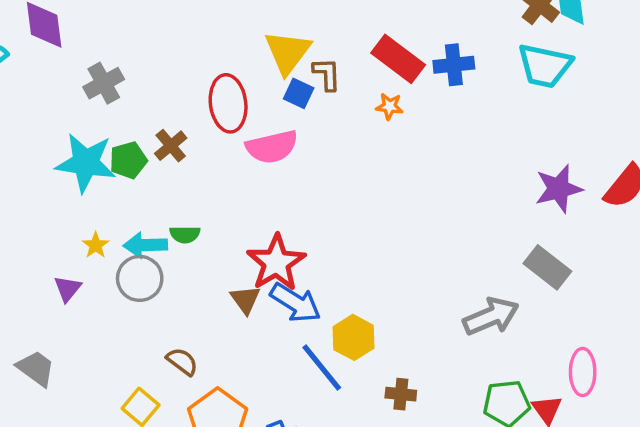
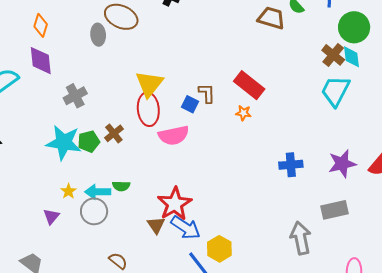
yellow triangle: (288, 52) -> (149, 84), moved
blue cross: (454, 65) -> (291, 165), moved
cyan trapezoid: (545, 66) -> (335, 91), turned 104
gray rectangle: (547, 267) -> (335, 210), turned -52
gray arrow: (491, 316) -> (301, 238), turned -80

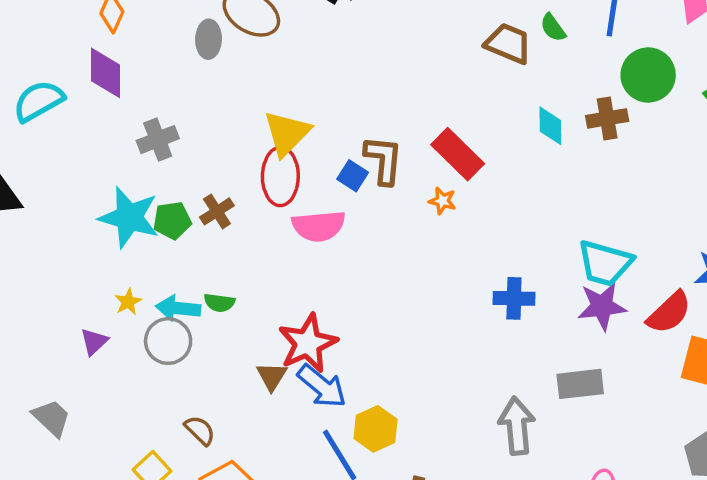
brown cross: (333, 55) -> (607, 118), turned 35
cyan diamond: (352, 57) -> (550, 126), moved
cyan trapezoid: (335, 91) -> (605, 263), moved, turned -108
brown L-shape: (207, 93) -> (384, 160), size x1.4

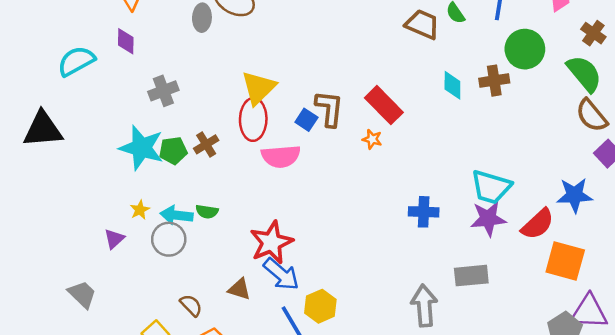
purple diamond: (105, 73) -> (126, 41), size x0.7
brown triangle: (272, 376) -> (239, 289), moved, turned -45

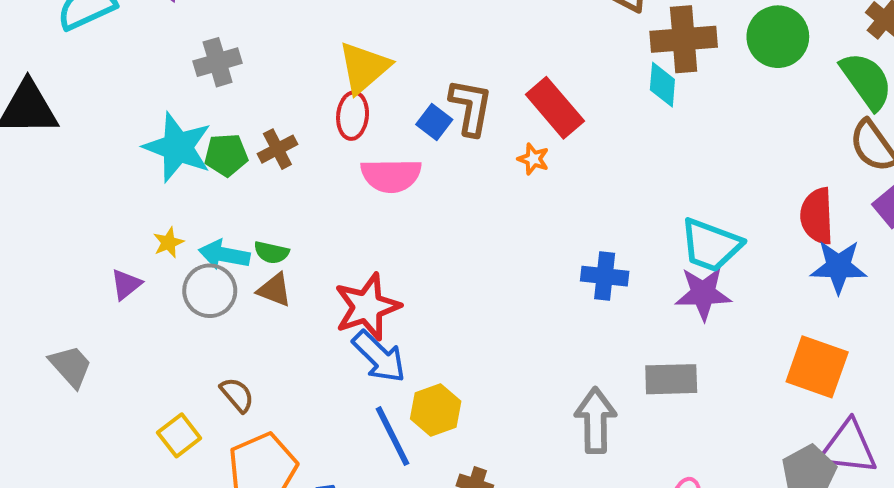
brown cross: (494, 81) -> (684, 39), moved, size x1.4
red ellipse: (253, 119) -> (353, 116), size x0.7
red semicircle: (538, 224) -> (817, 216), moved, turned 126
brown triangle: (239, 289) -> (274, 290), moved

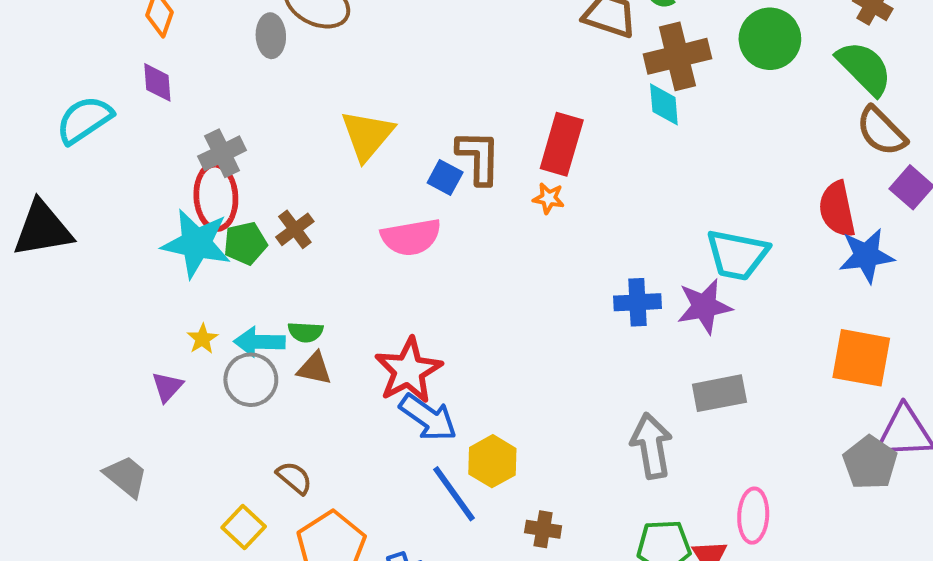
red rectangle: (555, 108) -> (562, 144), turned 66
red ellipse: (353, 116) -> (216, 197), moved, size x1.4
purple star: (703, 293) -> (704, 306), moved

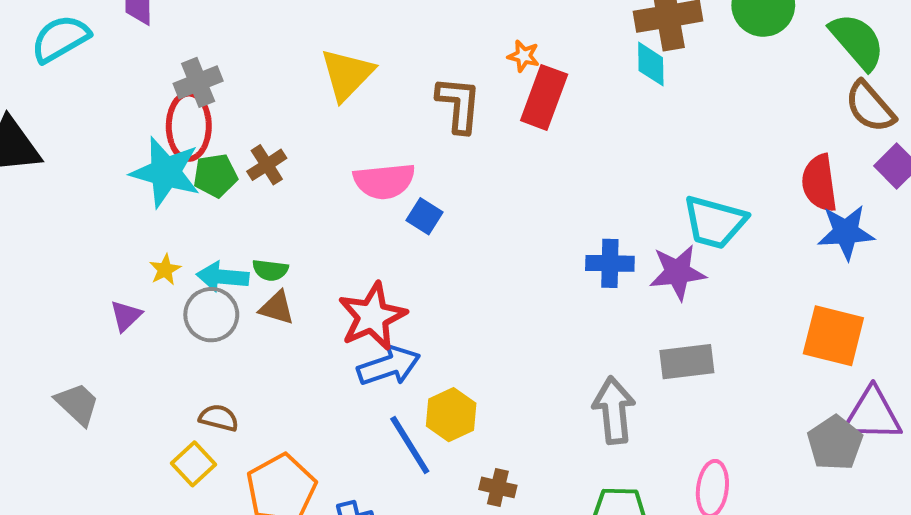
blue square: (445, 178) -> (424, 216), moved
orange star: (549, 198) -> (524, 56), moved
blue arrow: (428, 418) -> (389, 366), turned -58
brown semicircle: (294, 478) -> (219, 418), moved, turned -30

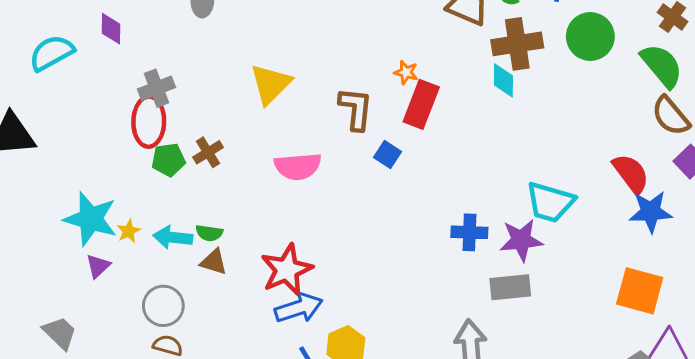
cyan star: (166, 172) -> (91, 219), moved
red semicircle: (819, 183) -> (631, 174), turned 150
blue square: (424, 216) -> (388, 154), moved
gray circle: (211, 315) -> (163, 306), moved
gray rectangle: (687, 362) -> (510, 287), moved

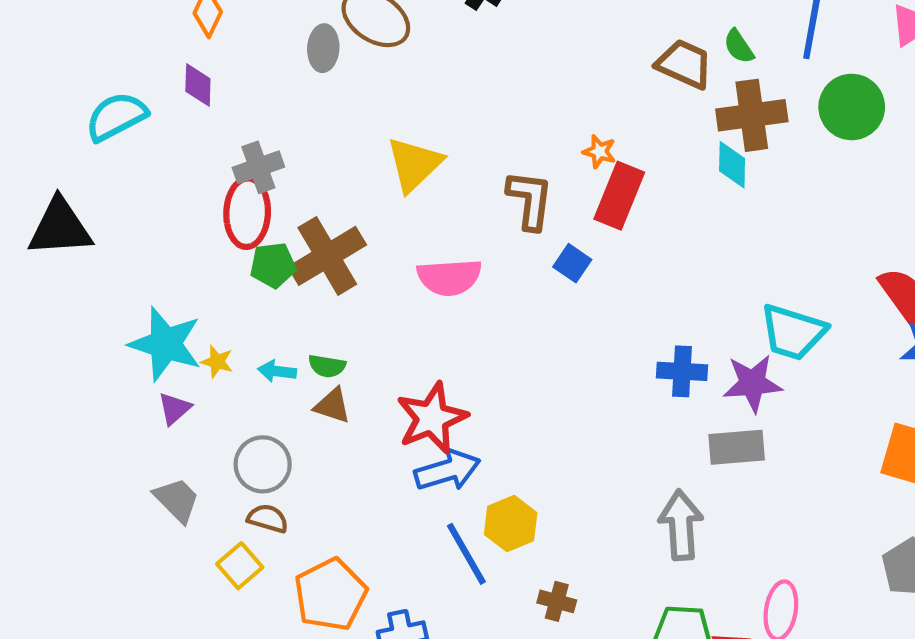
brown cross: (208, 152) -> (327, 256), size x1.8
yellow star: (129, 231) -> (217, 362), turned -30
cyan arrow: (173, 237) -> (277, 371), size x0.7
gray trapezoid: (60, 333) -> (177, 500), moved

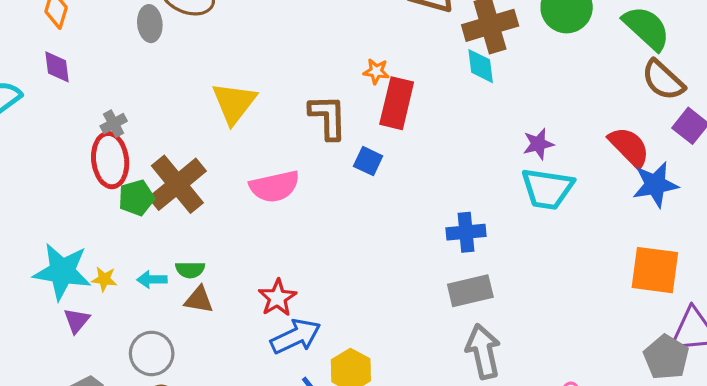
gray cross: (258, 167) -> (114, 124), size x0.7
purple star: (752, 383) -> (538, 144), moved, size x0.7
red star: (432, 418) -> (277, 298), size x0.7
gray rectangle: (737, 447) -> (470, 291), moved

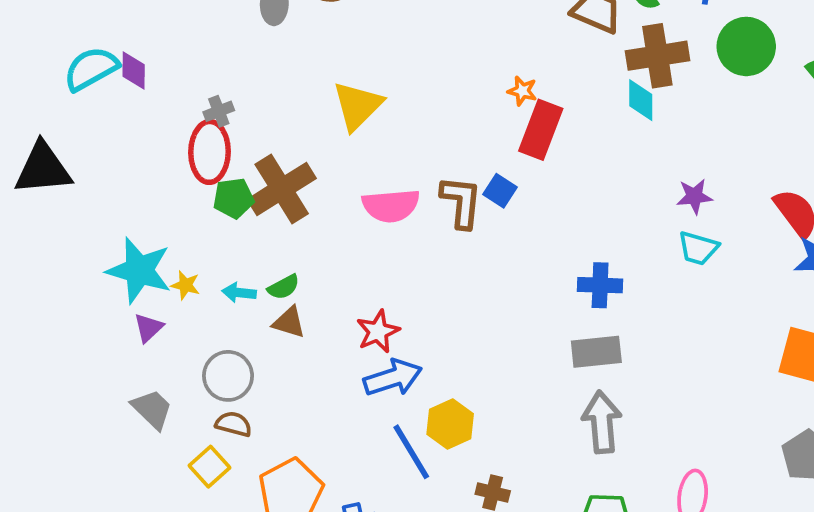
purple diamond: (57, 67) -> (134, 71), moved
brown L-shape: (328, 117) -> (461, 202), moved
cyan trapezoid: (547, 189) -> (698, 248), size x0.7
green semicircle: (190, 270) -> (284, 287), turned -36

